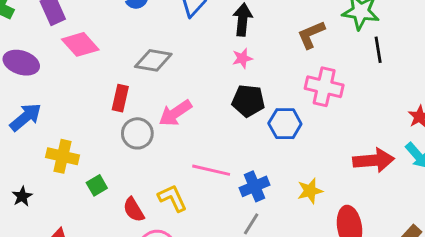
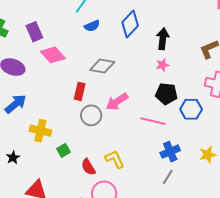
pink line: (211, 170) -> (153, 121), moved

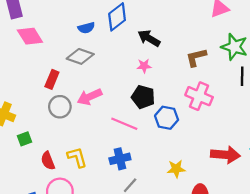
blue semicircle: (92, 26) -> (86, 28), moved
black arrow: (163, 39) -> (149, 38), turned -75
blue cross: (170, 152) -> (120, 159), moved

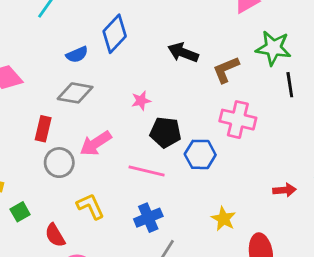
black arrow: (149, 38) -> (183, 53), moved
pink star: (144, 66) -> (141, 101), moved
red arrow: (225, 155) -> (284, 190), size x0.6
yellow L-shape: (77, 157) -> (90, 206), moved
yellow star: (176, 169) -> (224, 219), turned -30

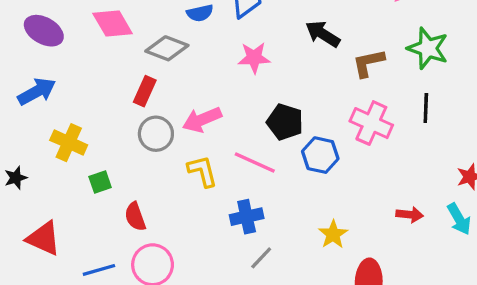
black line: (290, 85) -> (426, 108), moved
gray diamond: (75, 93) -> (167, 48), moved
pink star: (141, 101) -> (254, 58), moved, size x1.4
yellow L-shape: (90, 206) -> (202, 171), moved

